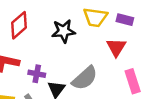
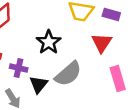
black star: (64, 31) -> (49, 42), moved, turned -30

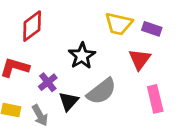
purple cross: (19, 68) -> (48, 82), turned 36

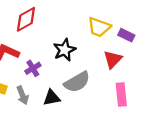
black triangle: (69, 101) -> (52, 98), moved, turned 30

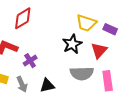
black star: (65, 50) -> (72, 44), moved
gray semicircle: (77, 82) -> (82, 73), moved, turned 30

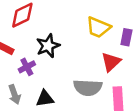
purple rectangle: (110, 29) -> (126, 37), turned 72
black star: (72, 44) -> (48, 46), moved

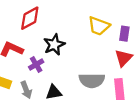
red triangle: (111, 62) -> (124, 58), moved

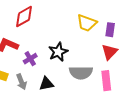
black star: (54, 45) -> (58, 52), moved

